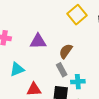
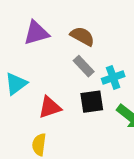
brown semicircle: (66, 51) -> (82, 36), turned 98

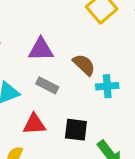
gray rectangle: (84, 66) -> (47, 85), moved, turned -35
cyan cross: (113, 77) -> (107, 86), moved

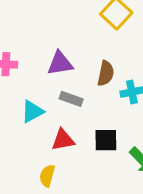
brown semicircle: (84, 65) -> (106, 73), turned 65

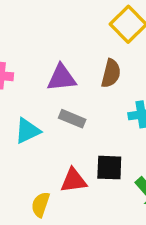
brown semicircle: (106, 73) -> (111, 73), moved
red triangle: (63, 140) -> (74, 180), moved

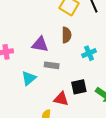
purple triangle: (62, 78) -> (40, 44), turned 30
red triangle: (74, 180) -> (61, 99), turned 35

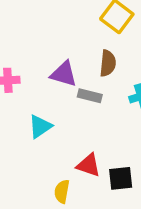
gray rectangle: (52, 65) -> (90, 96), moved
black square: (79, 87) -> (121, 178), moved

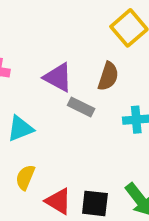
red triangle: (89, 165) -> (58, 201), moved
yellow semicircle: (62, 191) -> (25, 177), moved

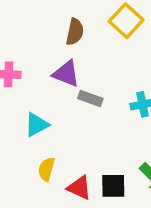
brown semicircle: (108, 76) -> (75, 32), moved

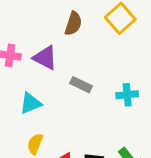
purple triangle: (66, 74) -> (45, 58), moved

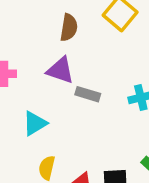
purple triangle: (45, 58) -> (60, 70), moved

